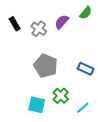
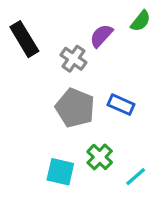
black rectangle: (15, 24) -> (24, 39), size x1.5
gray cross: (39, 29) -> (73, 59), moved
blue rectangle: (86, 69) -> (121, 105), moved

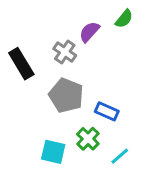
black rectangle: (24, 39) -> (21, 64), moved
blue rectangle: (121, 105) -> (107, 111), moved

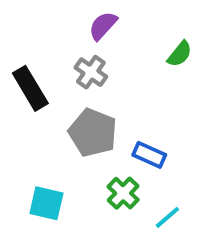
green semicircle: (124, 19) -> (180, 54), moved
purple semicircle: (89, 32) -> (103, 26), moved
cyan square: (53, 152) -> (46, 203), moved

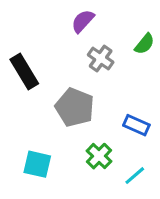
gray cross: (91, 72) -> (101, 59), moved
blue rectangle: (149, 155) -> (136, 125), moved

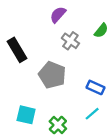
green cross: (99, 156) -> (58, 125), moved
cyan line: (135, 176) -> (92, 114), moved

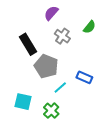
black rectangle: (17, 50) -> (28, 44), moved
cyan line: (92, 114) -> (60, 87), moved

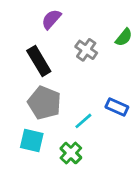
purple semicircle: (51, 13) -> (51, 19), moved
gray pentagon: (46, 66) -> (44, 103), moved

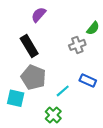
gray cross: (86, 50) -> (77, 45), moved, turned 35
cyan square: (32, 140) -> (16, 98), moved

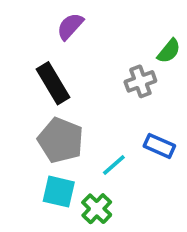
cyan square: (16, 98) -> (59, 192), moved

